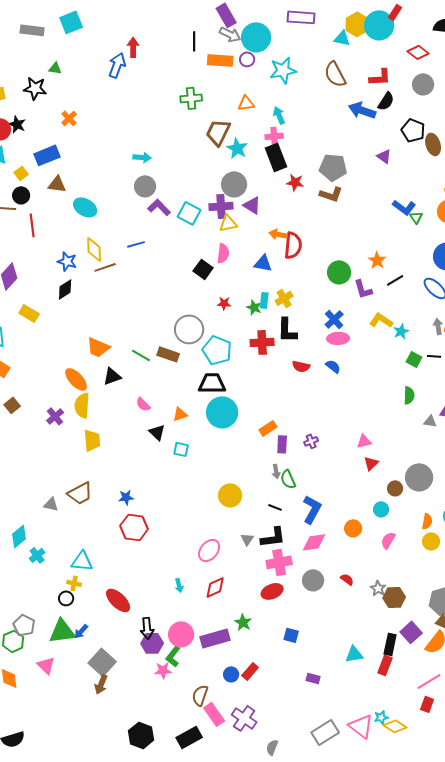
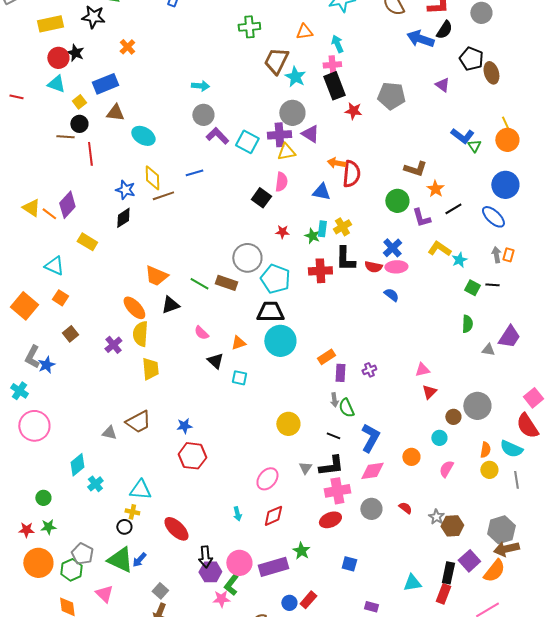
brown L-shape: (331, 194) -> (415, 169), moved
red semicircle: (301, 366) -> (373, 267), moved
green triangle: (62, 631) -> (120, 560), turned 32
gray square: (102, 662) -> (160, 591), size x0.6

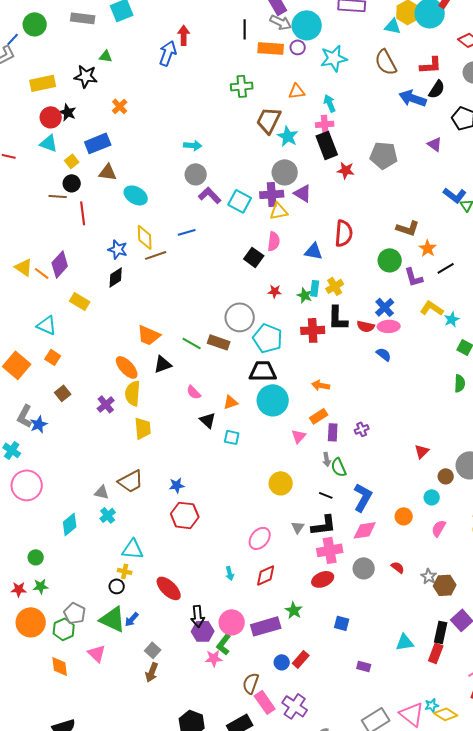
orange arrow: (336, 163) -> (321, 385), moved
pink triangle: (422, 370) -> (299, 436), moved, turned -35
cyan cross: (95, 484) -> (108, 515), moved

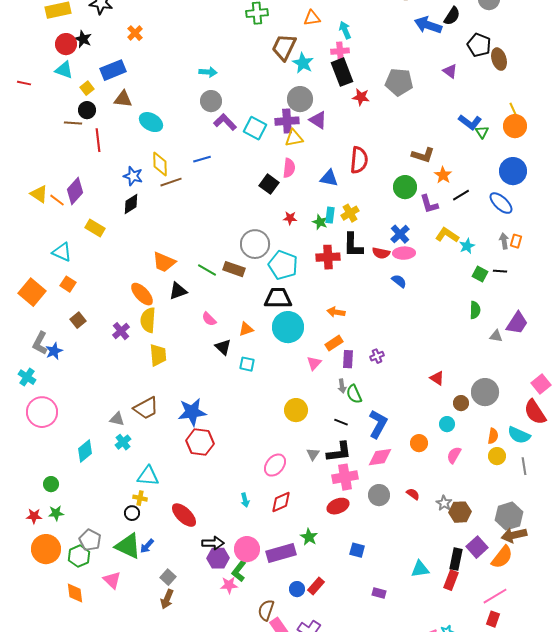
red triangle: (422, 451) -> (437, 378), turned -42
blue star: (177, 485) -> (192, 412), size x1.8
black arrow: (198, 616) -> (213, 543), turned -85

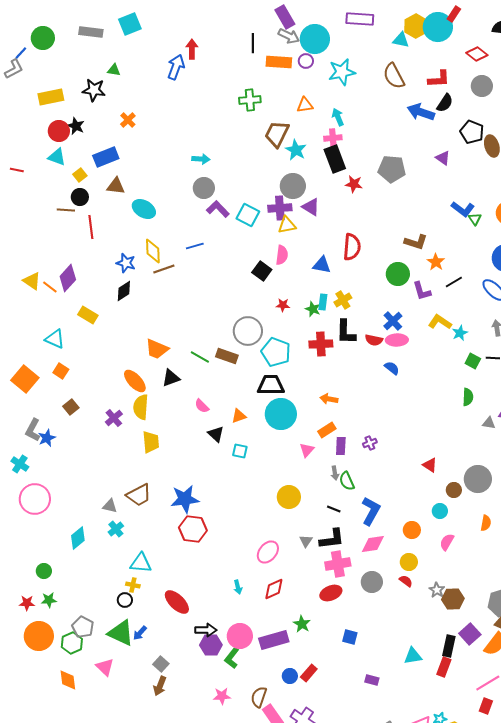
yellow circle: (497, 456) -> (409, 562), moved
pink star: (229, 585) -> (222, 696), moved

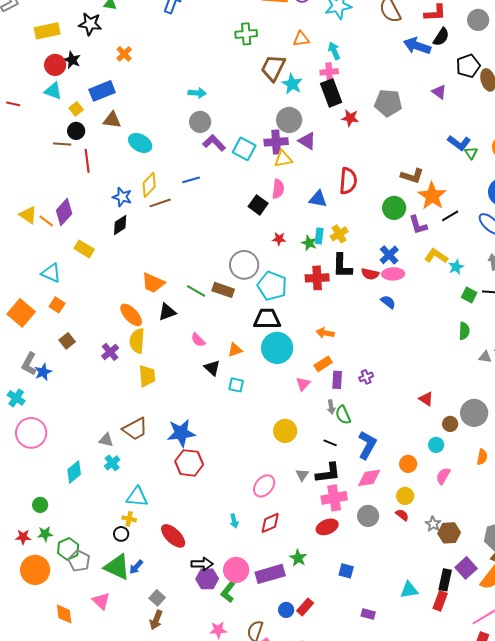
black pentagon: (472, 132) -> (468, 66), turned 30
yellow diamond: (153, 251) -> (149, 185), turned 45
orange star: (436, 262) -> (432, 196), size x1.6
green hexagon: (72, 643) -> (68, 549), moved

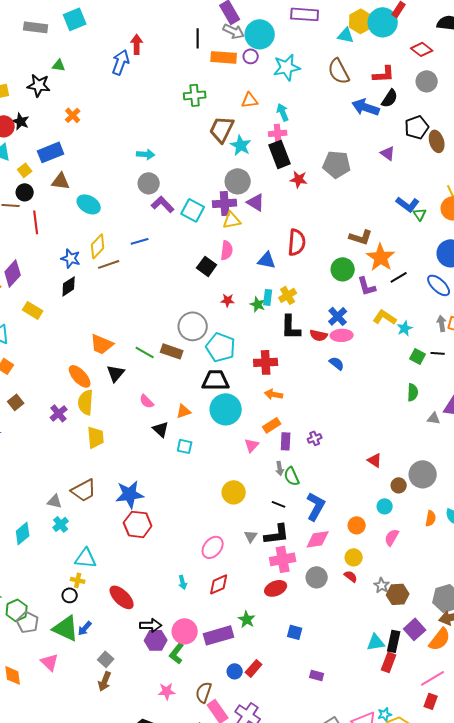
red cross: (317, 278) -> (266, 362), moved
black triangle: (167, 312) -> (116, 373), turned -30
cyan triangle: (409, 590) -> (376, 642), moved

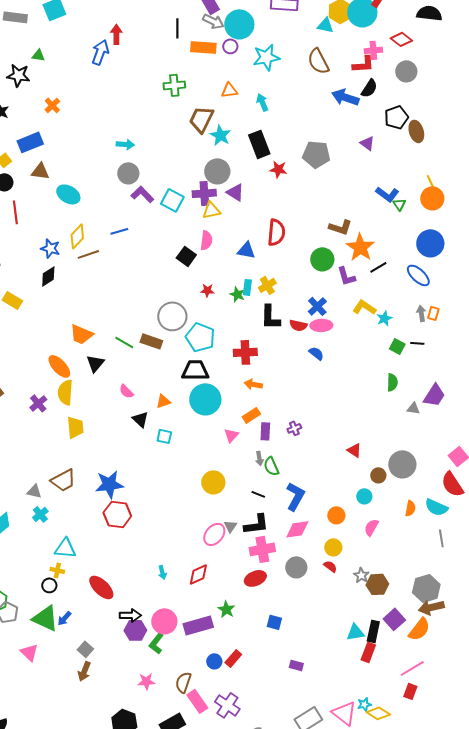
pink cross: (278, 133) -> (373, 50), moved
pink ellipse: (213, 547) -> (214, 534), moved

